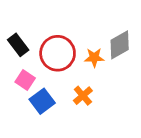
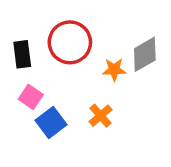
black rectangle: (18, 45) -> (22, 54), turned 30
red circle: (58, 53) -> (70, 42), moved

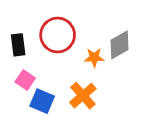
orange cross: (101, 116) -> (83, 96), size x1.4
blue square: (51, 122) -> (42, 101), turned -30

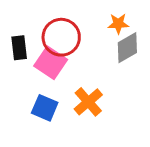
orange star: (94, 58) -> (118, 24), moved
pink square: (25, 80) -> (51, 63), moved, size x1.5

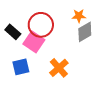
black rectangle: (19, 48) -> (13, 32), turned -42
blue square: (45, 108) -> (21, 67), moved, turned -36

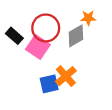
gray diamond: (85, 32) -> (76, 36), moved
blue square: (21, 67) -> (49, 84), moved

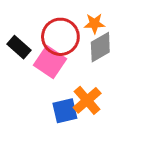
orange star: (88, 18) -> (94, 23), moved

